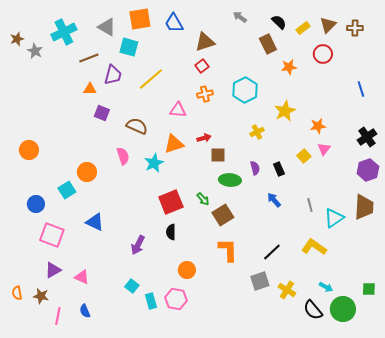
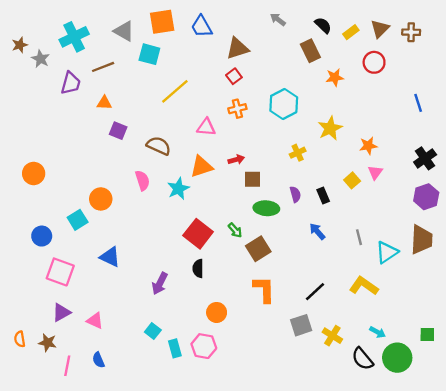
purple trapezoid: (113, 75) -> (71, 83), moved
red square: (171, 202) -> (198, 234), turned -30

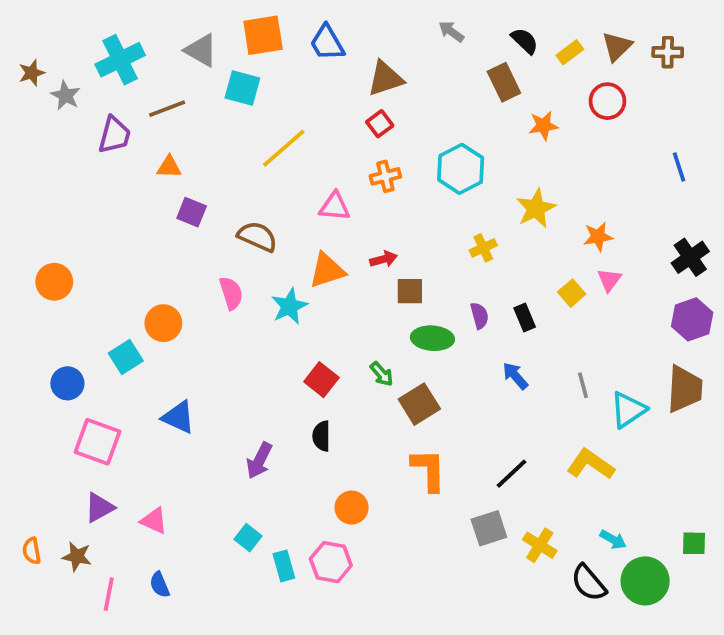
red square: (198, 234) -> (321, 380), size x0.7

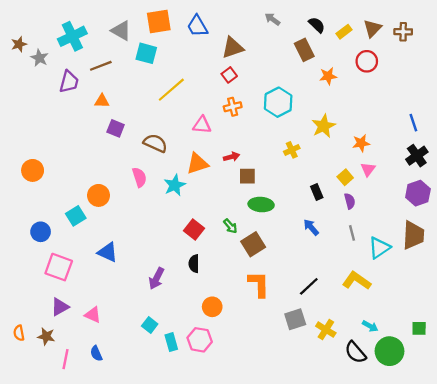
blue line: (679, 167) -> (413, 123), moved
purple semicircle: (479, 316) -> (350, 201), moved

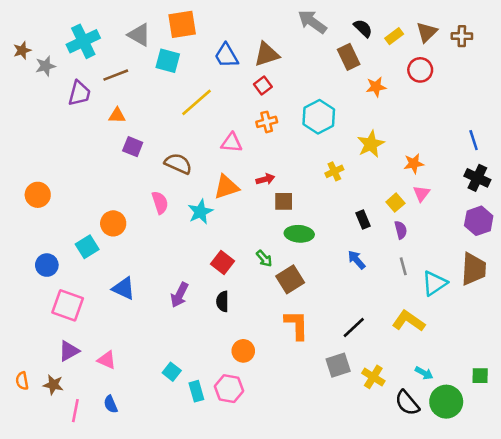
gray arrow: (272, 19) -> (312, 22), size x1.6
blue trapezoid: (197, 26) -> (226, 56), moved
gray star: (39, 58) -> (46, 66), turned 30
black cross: (417, 156) -> (477, 178), turned -30
purple arrow: (156, 278) -> (180, 295), moved

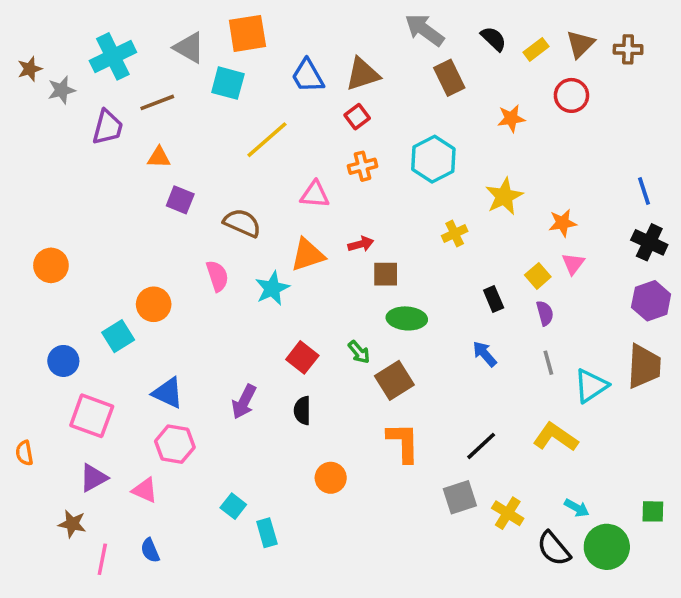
brown rectangle: (349, 57) -> (449, 78), moved
orange semicircle: (22, 381) -> (24, 453), moved
pink hexagon: (229, 389) -> (175, 444), moved

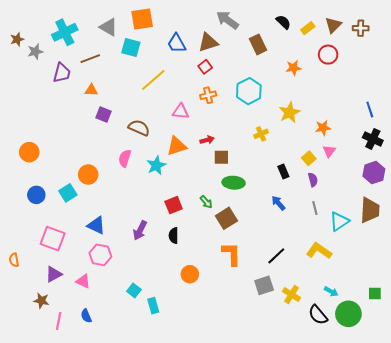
gray arrow: (424, 30) -> (227, 20), moved
pink semicircle: (217, 276) -> (125, 158), turned -144
red square: (302, 357) -> (174, 205), turned 30
blue circle: (63, 361) -> (36, 195), moved

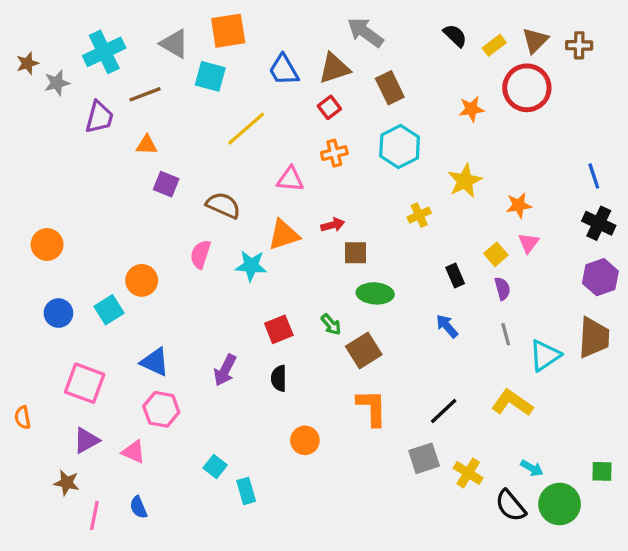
brown rectangle: (258, 44) -> (390, 88), moved
red circle: (328, 55) -> (527, 88), size x1.5
cyan star: (156, 165) -> (251, 266), turned 30

